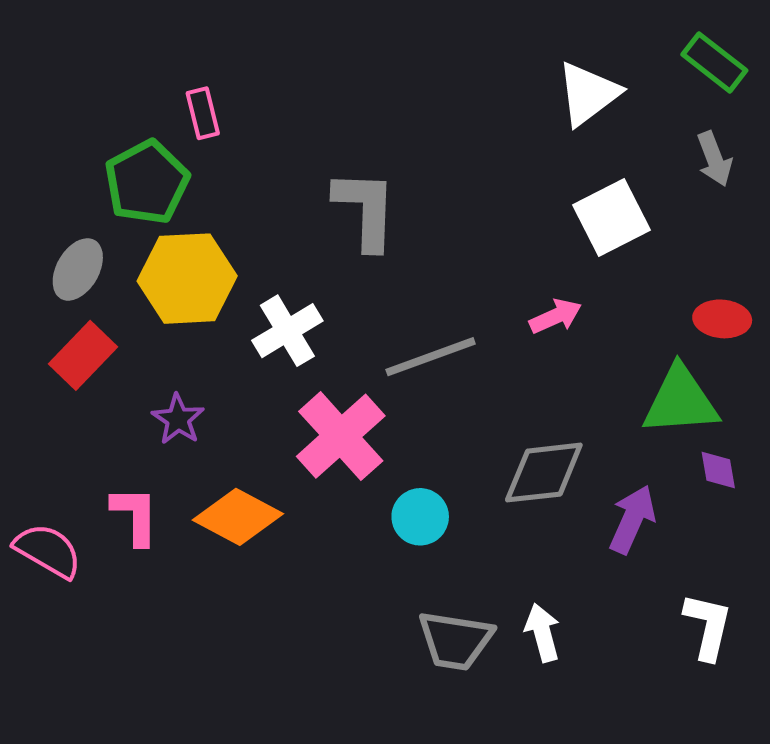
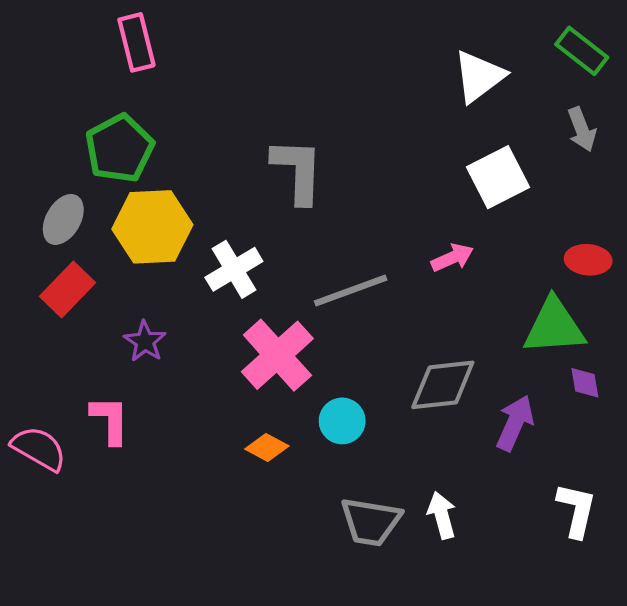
pink rectangle: (203, 113) -> (136, 42), moved, size x1.4
orange diamond: (238, 517) -> (267, 447), moved, size x0.6

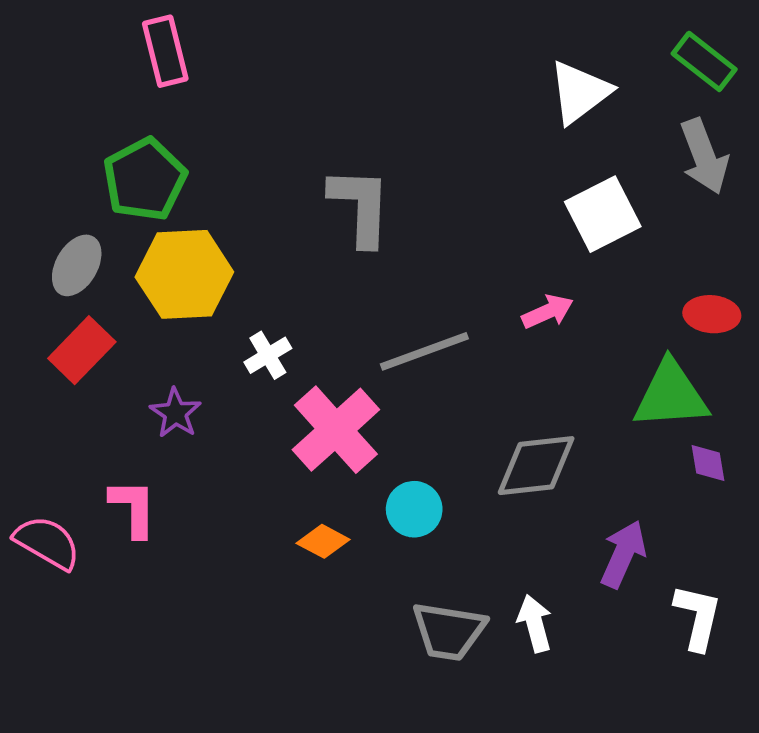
gray arrow: (582, 129) -> (704, 156), size x1.4
white cross: (234, 269) -> (268, 355), moved, size x0.7
purple arrow: (515, 423) -> (623, 554), moved

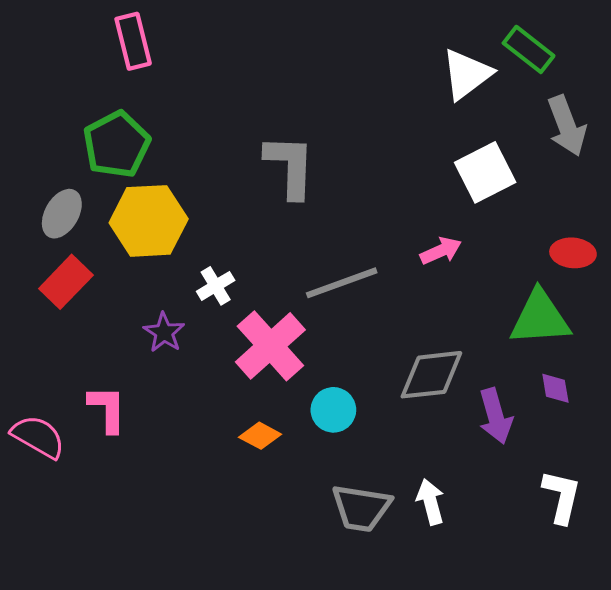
green rectangle: (704, 61) -> (529, 49), moved
purple star: (175, 413) -> (164, 332), moved
purple diamond: (708, 463) -> (555, 388), moved
purple arrow: (623, 554) -> (495, 416), moved, turned 140

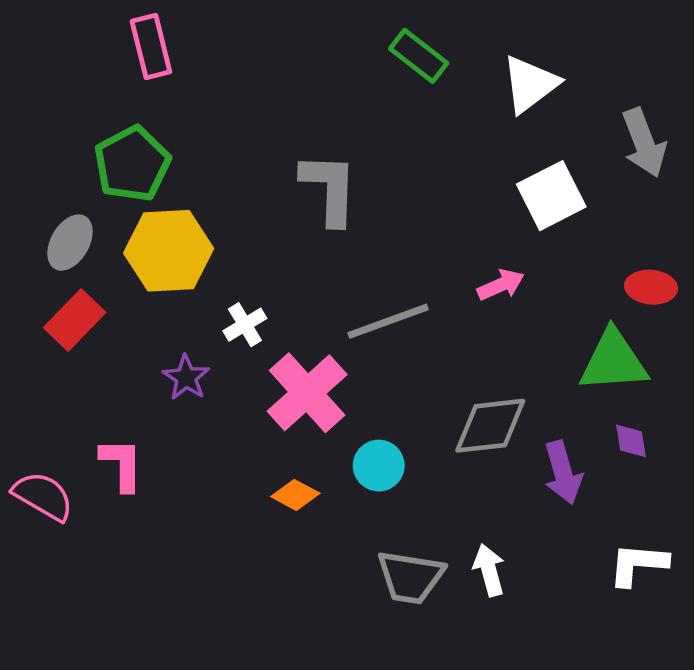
green rectangle: (529, 49) -> (419, 56), moved
white L-shape: (562, 497) -> (638, 564), turned -98

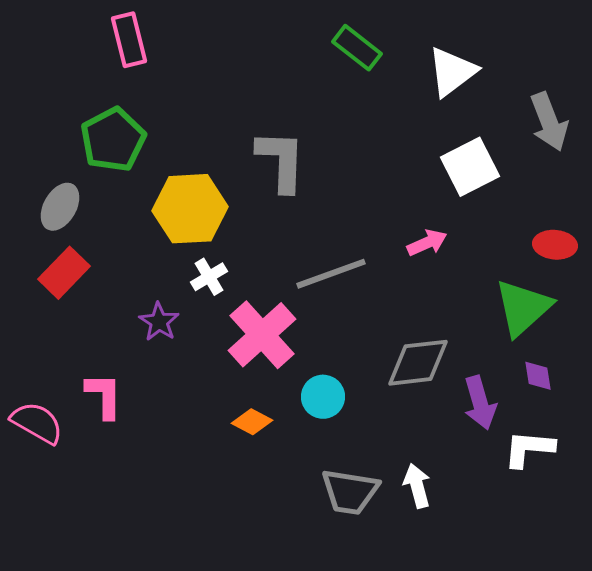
yellow hexagon: (169, 251) -> (190, 209), moved
green triangle: (613, 361) -> (523, 308), turned -38
white L-shape: (638, 564) -> (529, 449), moved

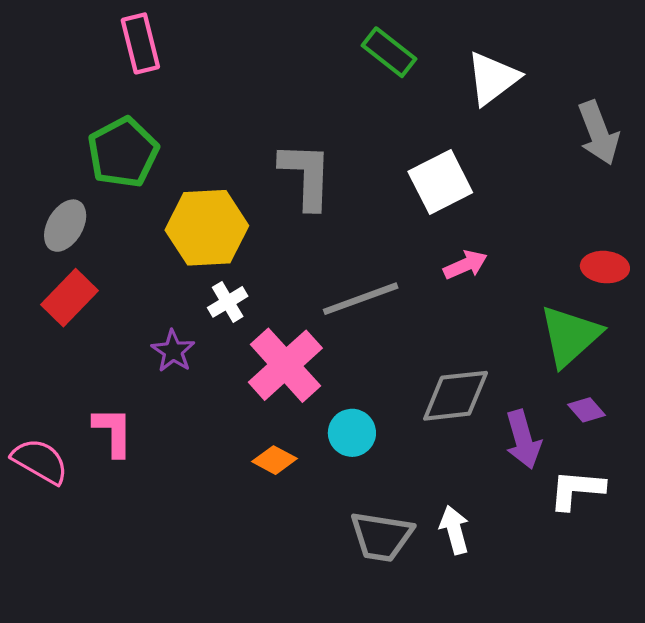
white square: (470, 167) -> (440, 182), moved
purple diamond: (538, 376) -> (586, 410), turned -32

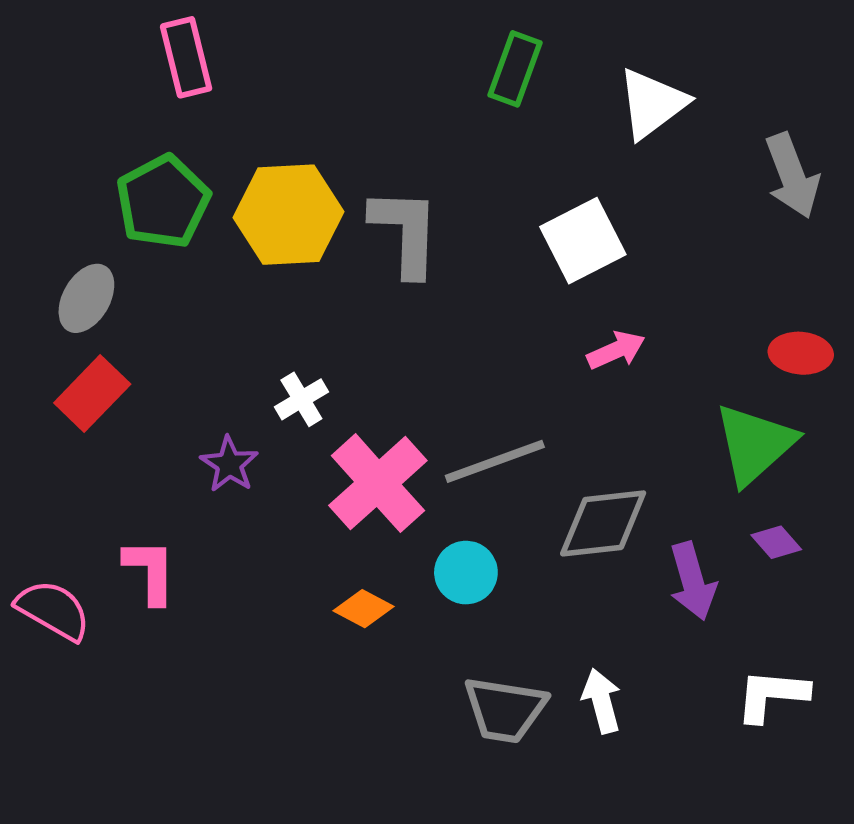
green rectangle: (389, 52) -> (515, 69), turned 72
yellow hexagon: (207, 228) -> (288, 215), moved
gray line: (361, 299) -> (495, 461), moved
white L-shape: (577, 490) -> (772, 695), moved

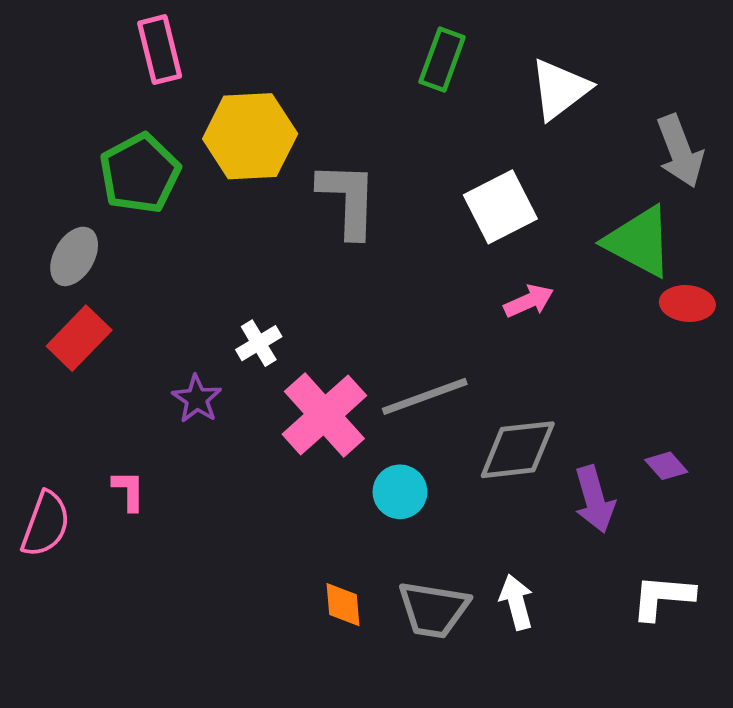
yellow hexagon: (288, 215) -> (250, 136), moved
green triangle: (755, 444) -> (639, 242), moved, turned -50
pink L-shape: (150, 571) -> (129, 491), size x0.7
orange diamond: (364, 609) -> (343, 605), moved, turned 57
pink semicircle: (53, 610) -> (46, 524), turned 80

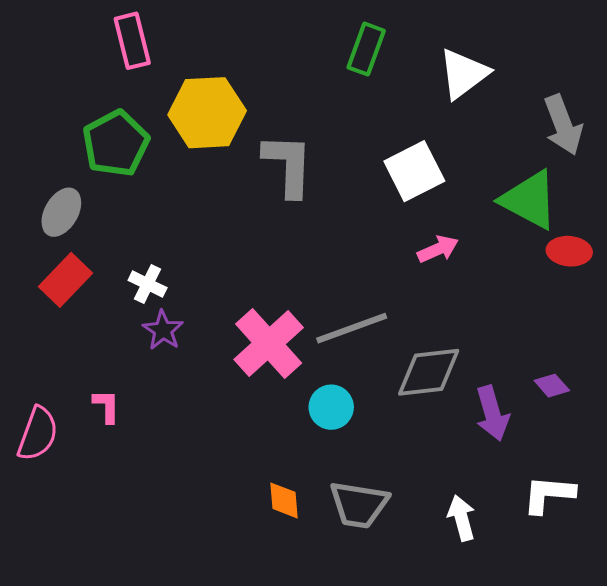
white cross: (259, 343) -> (148, 284), moved, turned -33
white arrow: (516, 602) -> (462, 518), moved

